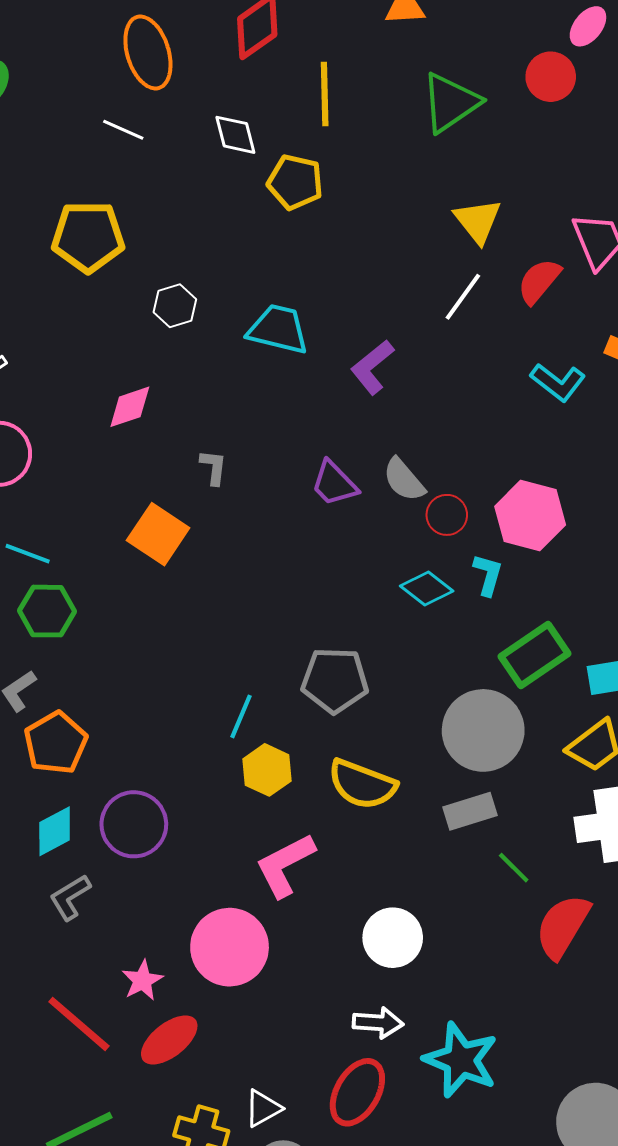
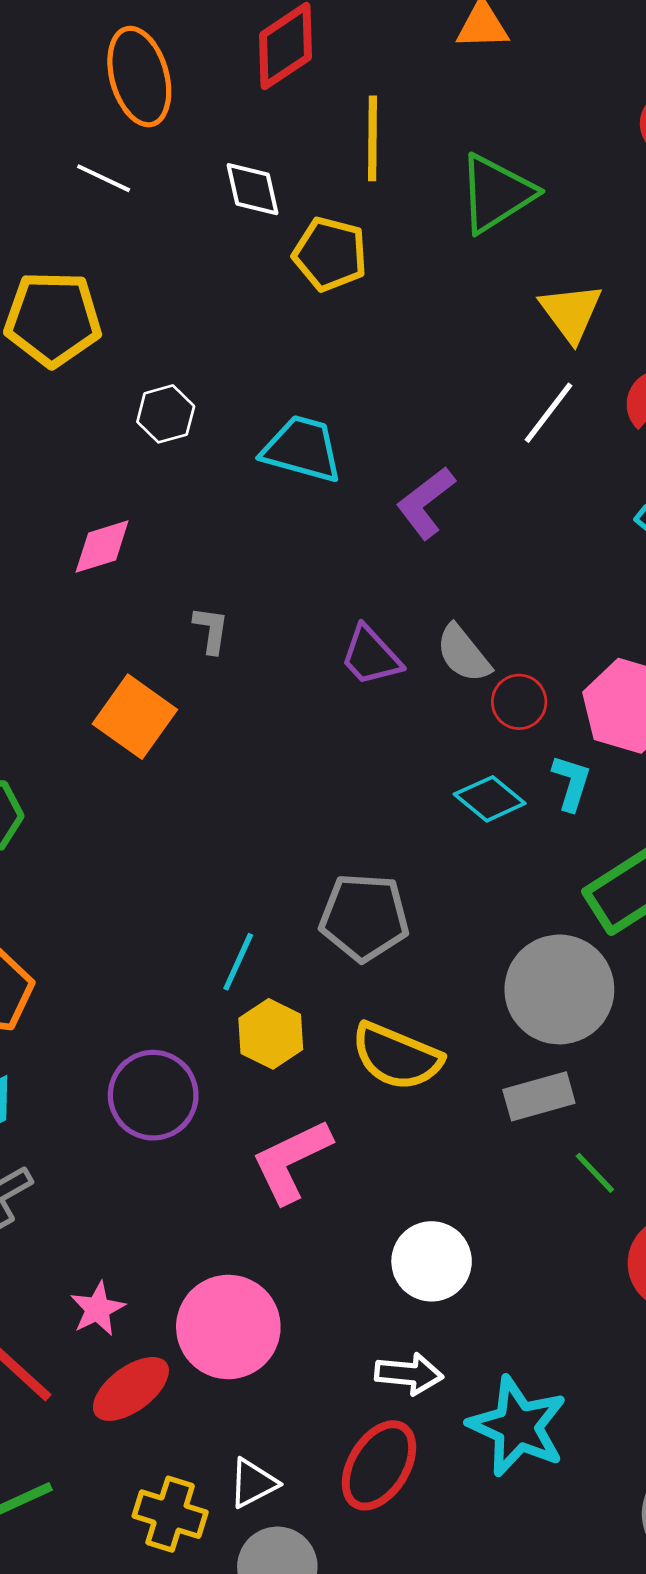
green triangle: (450, 103) -> (496, 193), moved
purple circle: (134, 824) -> (153, 1095), moved
pink circle: (230, 947) -> (228, 1327), moved

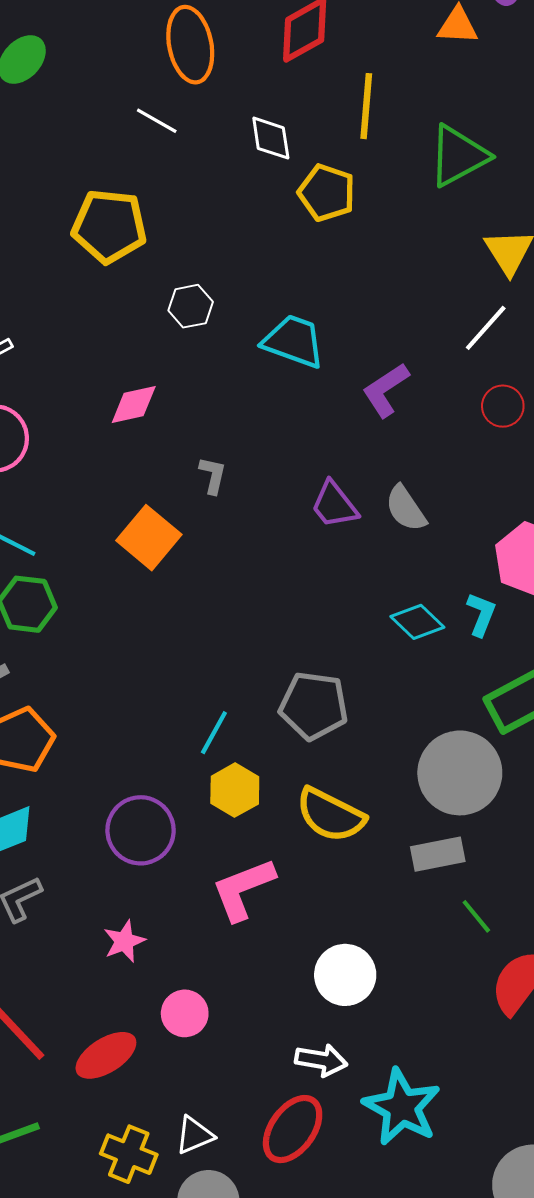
red circle: (519, 702) -> (503, 406), moved
pink star: (98, 1309) -> (124, 941), moved
pink circle: (228, 1327) -> (185, 1013), size x0.6

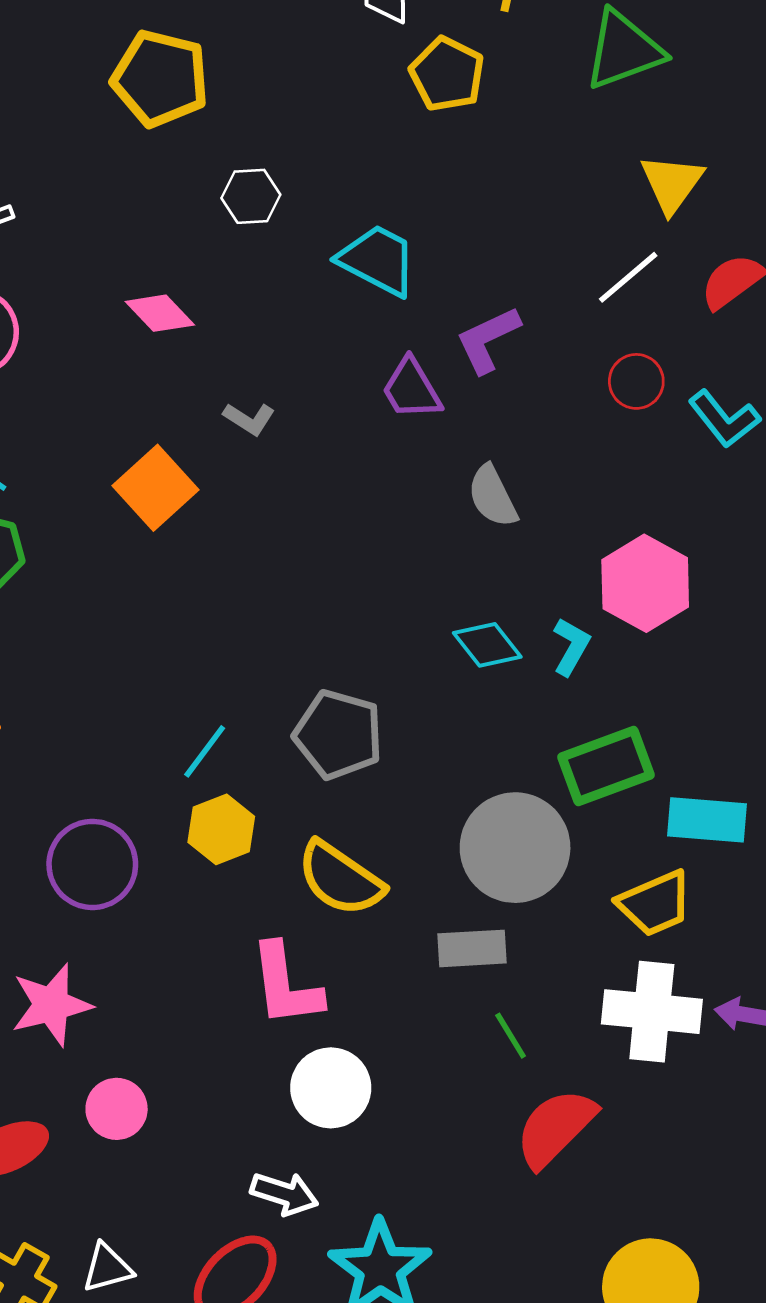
pink diamond: (134, 405) -> (160, 313), turned 51
gray L-shape: (213, 475) -> (249, 419), turned 102
purple trapezoid: (334, 505) -> (411, 389), moved
pink L-shape: (243, 889) -> (286, 985), moved, turned -84
pink star: (124, 941) -> (51, 1005), size x1.5

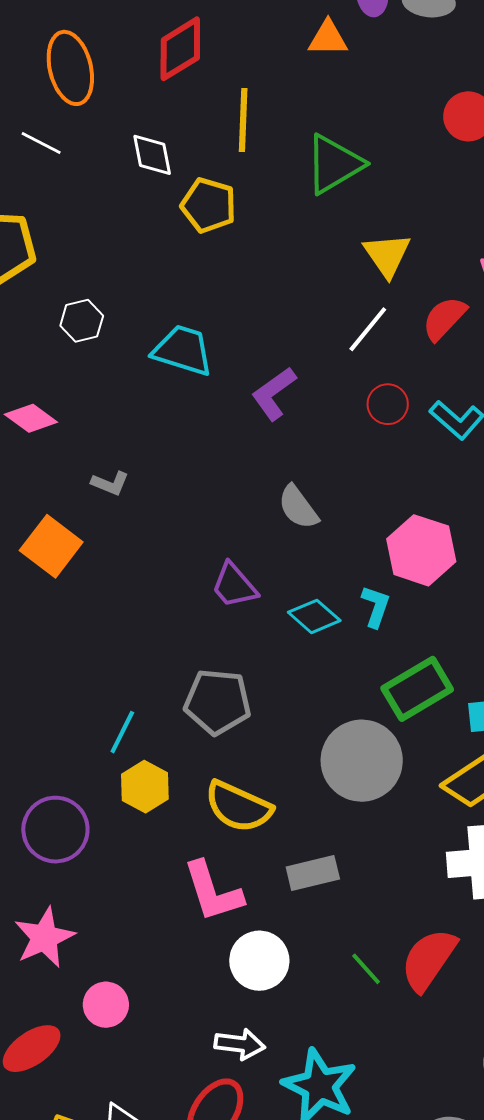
purple trapezoid: (411, 389) -> (234, 585), moved
gray rectangle: (472, 948) -> (313, 873), moved
green line: (511, 1036) -> (366, 969), moved

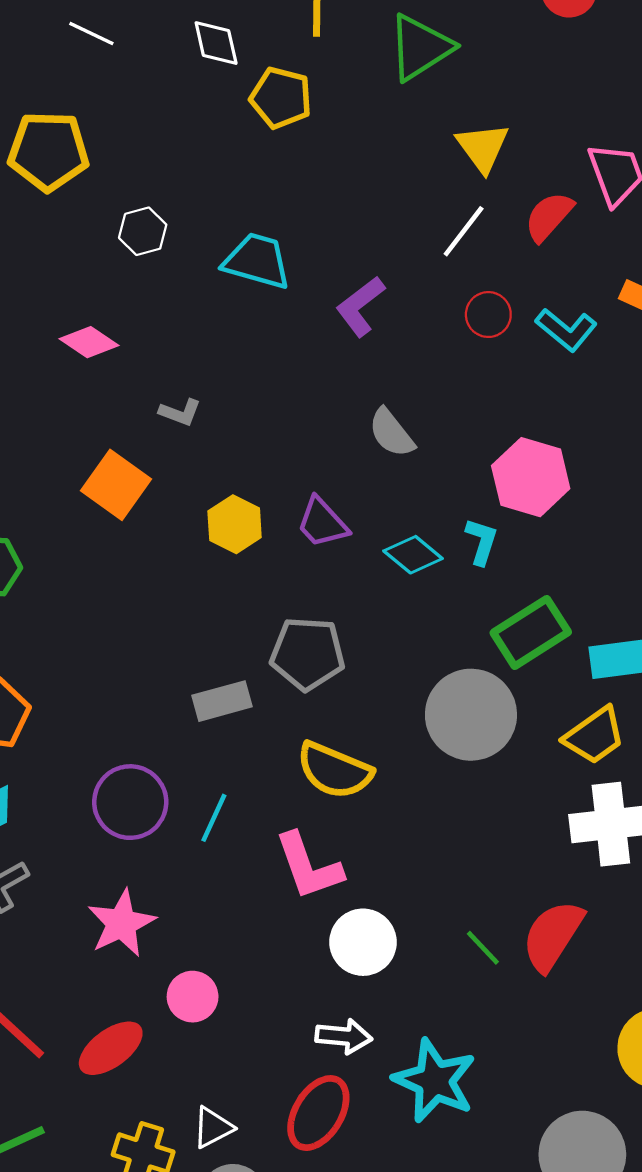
cyan line: (122, 732) -> (214, 818), moved
yellow hexagon: (145, 787) -> (235, 524), moved
gray rectangle: (313, 873) -> (222, 701), moved

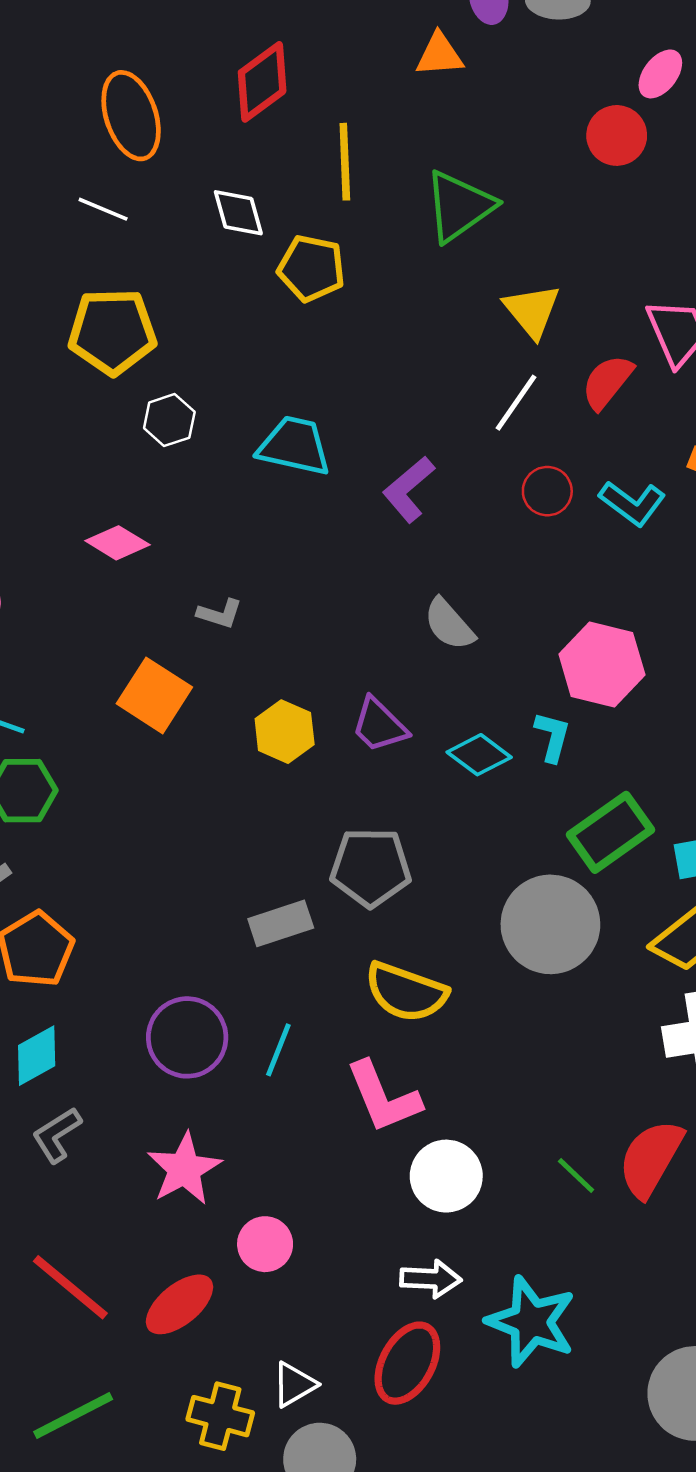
yellow pentagon: (48, 151) -> (112, 332), moved

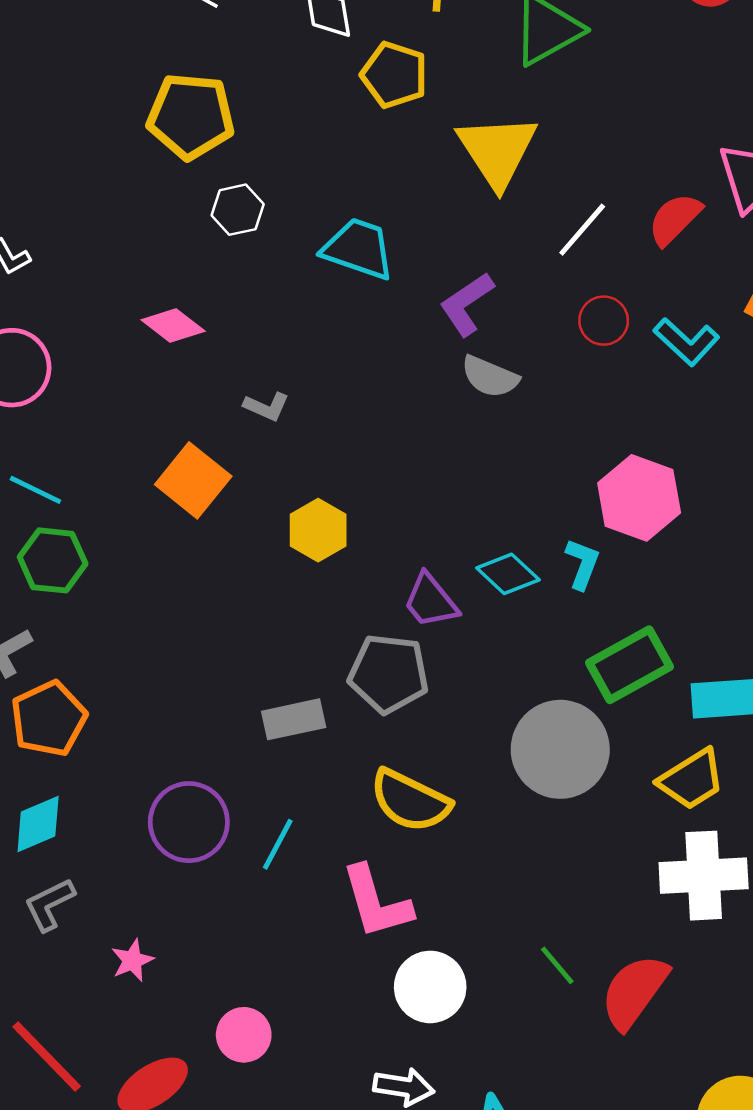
yellow triangle: (532, 311) -> (497, 151), moved, size x1.4
gray semicircle: (449, 624) -> (490, 377), moved, turned -32
purple trapezoid: (379, 725) -> (430, 601), moved
pink star: (184, 1169) -> (132, 960), moved, size x0.6
green line: (576, 1176) -> (557, 965), moved

